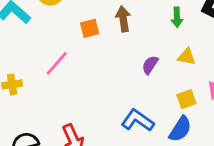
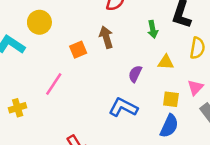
yellow square: (186, 99) -> (171, 99), turned 35
blue L-shape: (138, 120) -> (123, 107), moved

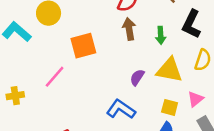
brown arrow: (106, 37) -> (129, 29), moved
orange square: (78, 50) -> (83, 46), size x1.5
yellow triangle: (166, 62) -> (169, 70), size x1.6

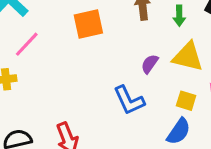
pink line: (55, 77) -> (27, 44), moved
blue L-shape: (121, 109) -> (129, 100), turned -152

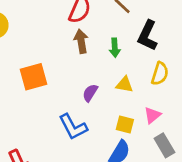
orange square: (88, 24) -> (33, 77), moved
yellow triangle: (188, 57) -> (124, 85), size x0.6

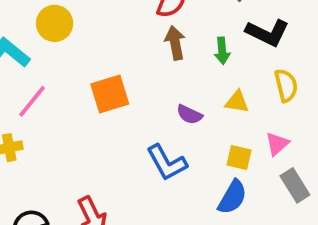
black L-shape: (147, 36) -> (267, 33), turned -88
yellow semicircle: (160, 74) -> (286, 85), turned -30
purple semicircle: (90, 93) -> (189, 115), turned -96

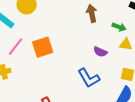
green arrow: (222, 51) -> (119, 27), moved, turned -64
orange square: (110, 94) -> (43, 47), moved

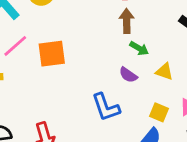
green arrow: (119, 27) -> (139, 48), moved

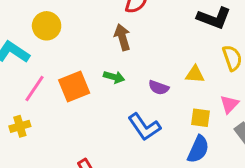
brown arrow: (127, 21) -> (122, 37), moved
green arrow: (139, 48) -> (114, 77), moved

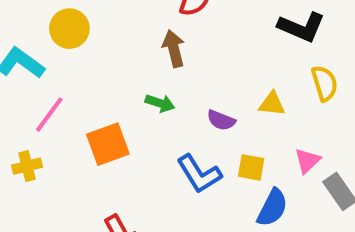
orange square: (74, 86) -> (108, 144), moved
pink triangle: (229, 104) -> (307, 161), moved
yellow square: (201, 118) -> (251, 167), moved

